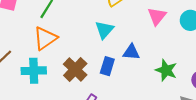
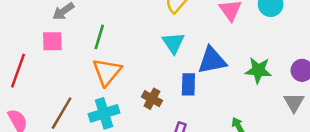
blue triangle: (131, 52) -> (212, 60), size x1.4
brown cross: (75, 70) -> (152, 99), size x0.7

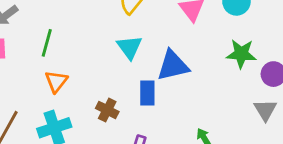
green star: (258, 70) -> (241, 54), moved
orange triangle: (107, 72) -> (56, 81), size x0.7

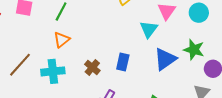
cyan triangle: (129, 47) -> (149, 29), moved
blue triangle: (173, 66) -> (165, 59), moved, turned -35

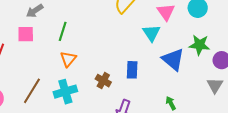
blue triangle: (165, 59) -> (173, 59), turned -35

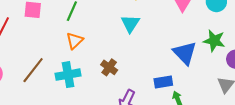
cyan triangle: (152, 33) -> (130, 24), moved
blue rectangle: (132, 70) -> (163, 82), moved, turned 72

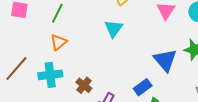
brown cross: (109, 67) -> (84, 85), moved
blue rectangle: (163, 82) -> (143, 87), turned -30

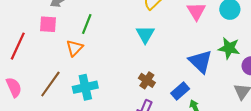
orange triangle: (59, 42) -> (75, 48), moved
brown cross: (84, 85) -> (147, 80), moved

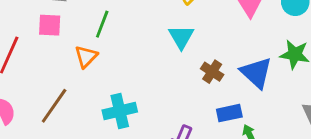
brown cross: (147, 80) -> (212, 72), moved
cyan cross: (85, 87) -> (120, 111), moved
blue rectangle: (180, 91) -> (229, 113), turned 30

